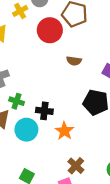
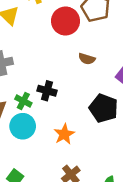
green cross: (17, 101) -> (23, 101), moved
black cross: (44, 111) -> (47, 91), moved

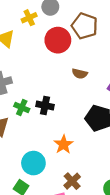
green cross: (23, 101) -> (22, 107), moved
cyan circle: (23, 126) -> (33, 163), moved

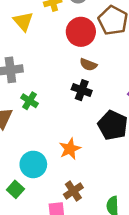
brown semicircle: (80, 74) -> (88, 65), moved
black cross: (45, 105) -> (82, 90), moved

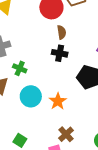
brown semicircle: (88, 65) -> (62, 32), turned -112
cyan circle: (33, 164) -> (31, 96), moved

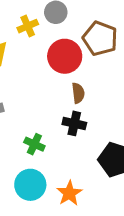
green cross: (20, 68) -> (34, 144), moved

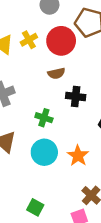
yellow cross: (28, 26) -> (29, 40), moved
brown semicircle: (78, 93) -> (56, 73), moved, turned 91

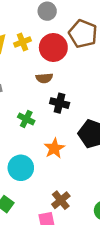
cyan circle: (44, 152) -> (21, 168), moved
orange star: (78, 156) -> (54, 148), moved

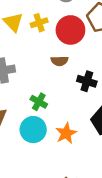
black cross: (60, 103) -> (87, 81), moved
cyan circle: (21, 168) -> (33, 130), moved

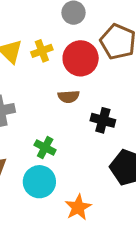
orange star: (66, 133) -> (78, 207), moved

